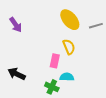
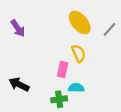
gray line: (96, 26) -> (110, 29), turned -32
green cross: (52, 87) -> (59, 99), turned -32

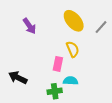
purple arrow: (18, 28) -> (29, 26), moved

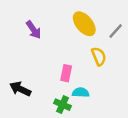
yellow semicircle: (73, 49) -> (99, 56), moved
green cross: (55, 91) -> (63, 105), turned 32

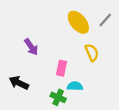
purple arrow: (34, 30) -> (31, 47), moved
gray line: (116, 31) -> (105, 20), moved

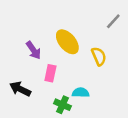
yellow ellipse: (78, 22) -> (67, 42), moved
pink rectangle: (61, 68) -> (50, 73), moved

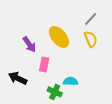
gray line: (113, 21) -> (91, 19), moved
yellow semicircle: (99, 56) -> (91, 39), moved

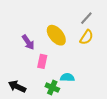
yellow semicircle: (91, 39) -> (86, 37), turned 56
black arrow: (18, 78) -> (17, 86), moved

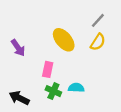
purple arrow: (28, 42) -> (18, 48), moved
green cross: (52, 87) -> (53, 91), moved

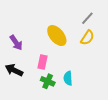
cyan semicircle: (76, 88) -> (68, 78), turned -96
black arrow: (19, 98) -> (14, 70), moved

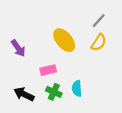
pink rectangle: (43, 62) -> (48, 70), turned 64
black arrow: (14, 70) -> (24, 94), moved

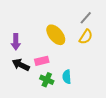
purple arrow: (18, 48) -> (16, 42), turned 35
black arrow: (24, 94) -> (21, 65), moved

